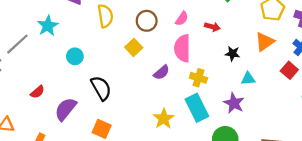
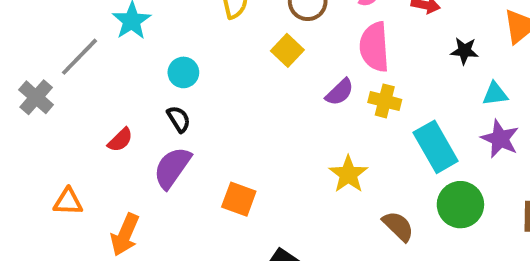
yellow cross: (198, 78) -> (385, 101), moved
black semicircle: (101, 88) -> (179, 119), moved, size x0.6
purple star: (234, 103) -> (500, 139), moved
cyan rectangle: (197, 108) -> (436, 147), moved

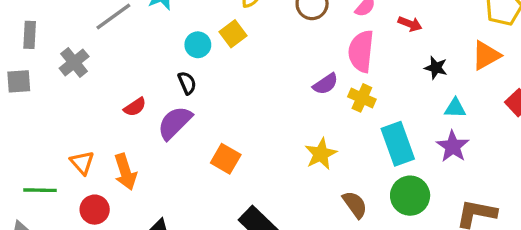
yellow square: (287, 50) -> (233, 34), moved
gray cross: (36, 97) -> (74, 62), moved
red semicircle: (120, 140) -> (135, 107), moved
orange triangle: (68, 202) -> (82, 163), moved, turned 36
orange arrow: (125, 235) -> (125, 172), turned -51

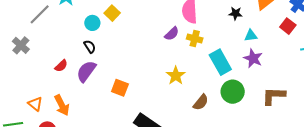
brown semicircle: (355, 205) -> (201, 102), turned 84

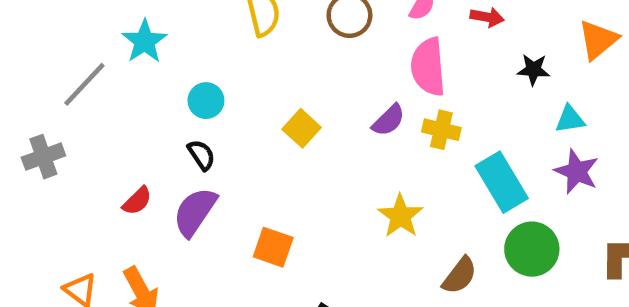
yellow square: (112, 13) -> (302, 128), moved
gray cross: (21, 45) -> (43, 157), turned 30

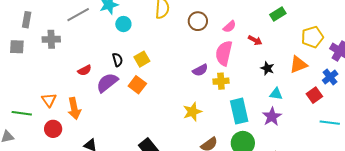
cyan circle: (206, 101) -> (123, 24), moved
yellow square: (302, 128) -> (142, 59), moved
yellow cross: (441, 130) -> (221, 81), turned -35
orange square: (273, 247) -> (137, 85), moved

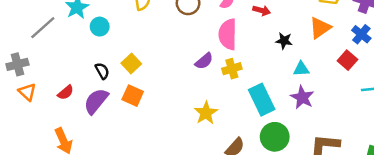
orange triangle: (49, 100) -> (27, 92), moved

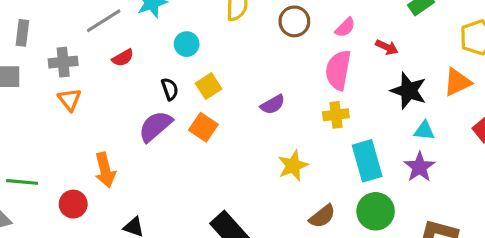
cyan circle: (100, 27) -> (187, 44), moved
black star: (284, 41) -> (409, 91), size x1.6
purple semicircle: (204, 61) -> (273, 104), moved
red semicircle: (66, 93) -> (123, 58), moved

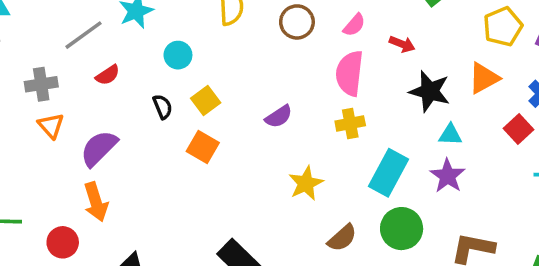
purple semicircle: (155, 126) -> (99, 148), moved
cyan rectangle: (367, 161) -> (388, 173), turned 48

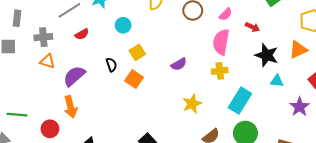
black semicircle: (162, 107) -> (111, 65), moved
orange triangle: (51, 126) -> (47, 61), turned -35
purple star: (448, 176) -> (300, 107), moved

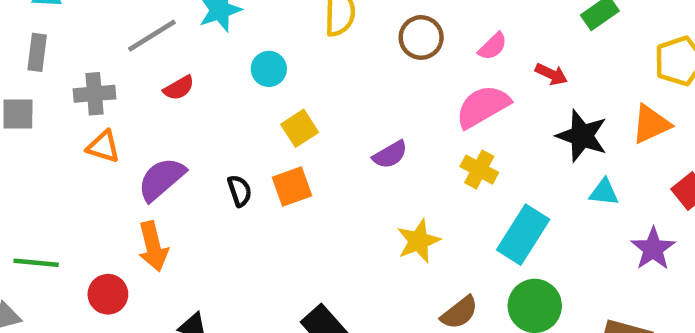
pink semicircle: (221, 42) -> (483, 106), turned 50
black semicircle: (111, 65) -> (240, 191), moved
yellow cross: (220, 71) -> (479, 170), turned 35
orange square: (134, 79) -> (292, 186), turned 36

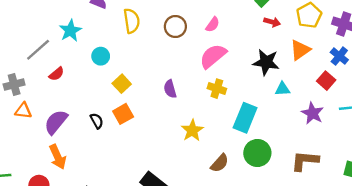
red arrow: (551, 74) -> (272, 22), moved
purple semicircle: (390, 155) -> (170, 89), turned 114

